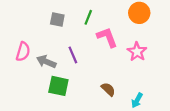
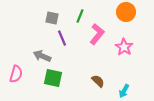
pink L-shape: (107, 37) -> (97, 34), turned 60
pink semicircle: (23, 52) -> (16, 74), moved
purple line: (73, 55) -> (62, 38), moved

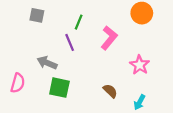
green line: (80, 16) -> (79, 22), moved
gray square: (52, 18) -> (37, 15), moved
pink star: (124, 47) -> (140, 65), moved

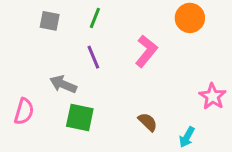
green line: (79, 22) -> (95, 18), moved
pink star: (140, 65) -> (213, 96), moved

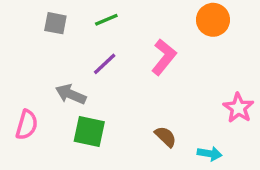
green line: (95, 18) -> (106, 20), turned 45
purple line: (93, 57) -> (105, 64), turned 70
cyan arrow: (187, 137) -> (210, 154), turned -110

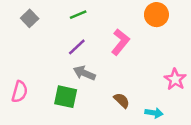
gray square: (55, 23) -> (30, 18), moved, turned 35
gray arrow: (71, 94) -> (84, 73), moved

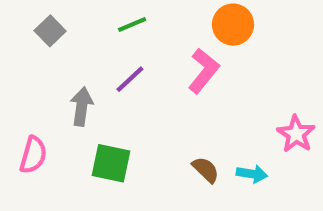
orange circle: (156, 15) -> (233, 25), moved
gray arrow: (84, 73) -> (82, 107), moved, turned 75
cyan arrow: (154, 113) -> (252, 174), moved

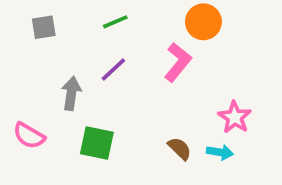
gray square: (50, 31) -> (44, 27), turned 35
pink star: (296, 134) -> (235, 117), moved
pink semicircle: (33, 155) -> (29, 136), turned 104

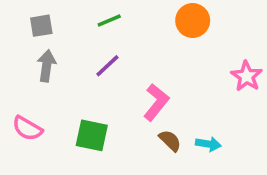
pink L-shape: (178, 62) -> (156, 102), moved
gray arrow: (71, 93) -> (47, 66), moved
pink star: (235, 117) -> (247, 76), moved

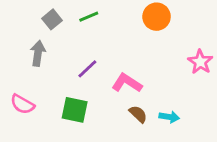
gray square: (41, 26) -> (52, 19), moved, turned -30
purple line: (107, 66) -> (87, 69), moved
pink L-shape: (156, 102) -> (127, 83), turned -96

